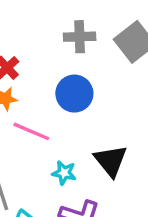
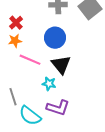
black triangle: (111, 161) -> (61, 65), moved

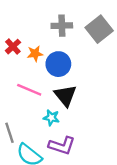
orange star: (15, 41) -> (35, 54), moved

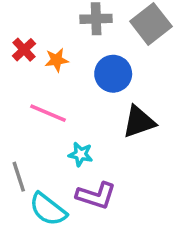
blue circle: (58, 64) -> (113, 74), moved
black triangle: (65, 96) -> (139, 122), moved, turned 50

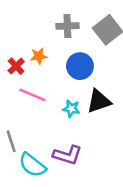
red cross: (24, 50) -> (16, 66), moved
cyan star: (81, 154) -> (71, 109), moved

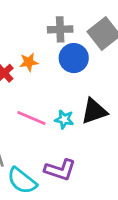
blue circle: (80, 66) -> (74, 58), moved
pink line: (32, 95) -> (31, 118), moved

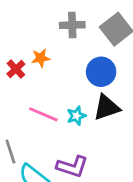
blue circle: (74, 58) -> (101, 72), moved
cyan star: (64, 119) -> (76, 116), turned -30

